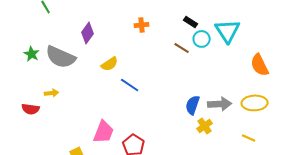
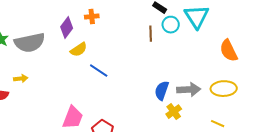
orange cross: (142, 25) -> (92, 17), moved
purple diamond: (88, 33) -> (67, 28), moved
brown line: (182, 48) -> (151, 34), turned 56
gray semicircle: (61, 57) -> (30, 43), turned -36

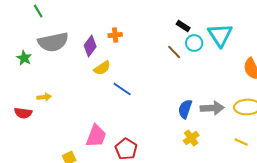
brown line: (151, 34) -> (174, 52), turned -42
gray semicircle: (30, 43) -> (53, 42), moved
yellow cross: (174, 112) -> (191, 138), moved

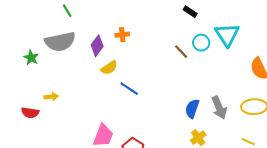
green line: (38, 11) -> (67, 11), moved
black rectangle: (183, 26) -> (190, 12), moved
gray arrow: (212, 108) -> (219, 108), turned 70

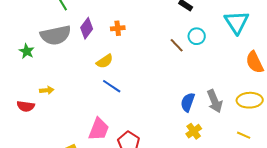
cyan triangle: (227, 35) -> (237, 22), moved
purple diamond: (97, 46) -> (87, 28), moved
blue line: (129, 89) -> (112, 86), moved

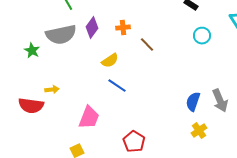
brown line: (177, 45) -> (147, 45), moved
red semicircle: (26, 106) -> (31, 106), size x1.4
pink trapezoid: (99, 129) -> (89, 118), moved

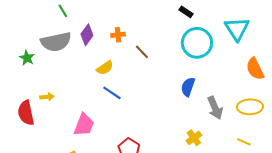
cyan circle: (202, 36) -> (197, 43), size x1.8
blue semicircle: (193, 102) -> (188, 87), moved
red semicircle: (31, 106) -> (26, 113), turned 70

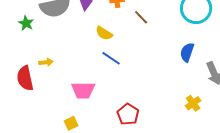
yellow semicircle: (105, 68) -> (104, 33), turned 66
pink trapezoid: (84, 125) -> (83, 90), turned 70

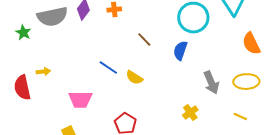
brown line: (141, 17) -> (144, 40), moved
yellow semicircle: (104, 33) -> (134, 78), moved
blue semicircle: (187, 52) -> (180, 51), moved

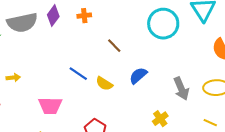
blue semicircle: (180, 51) -> (138, 76), moved, turned 30

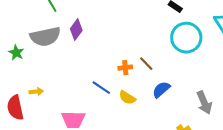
orange cross: (84, 16) -> (125, 68), moved
brown line: (114, 46) -> (146, 64), moved

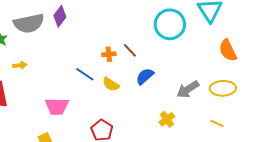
yellow arrow: (36, 92) -> (20, 65), moved
gray arrow: (204, 103) -> (188, 89), turned 80

